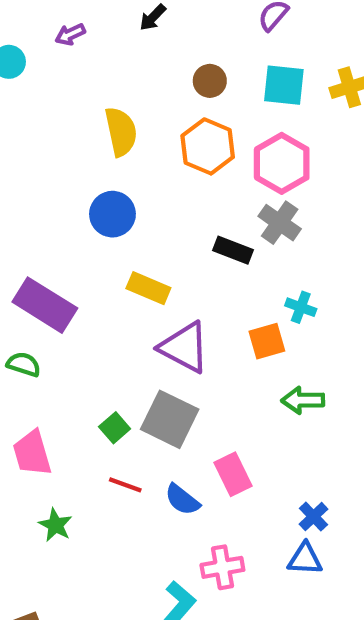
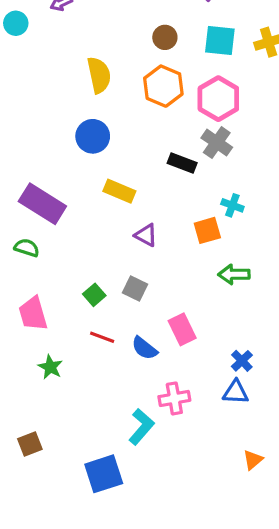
purple triangle: (184, 347) -> (146, 235), size x0.6
gray square: (170, 419) -> (135, 289), size x0.6

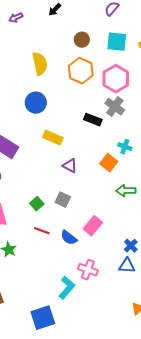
orange square: (207, 230) -> (109, 163), turned -36
pink rectangle: (182, 329) -> (93, 226), turned 66
pink cross: (174, 398) -> (88, 270), turned 30

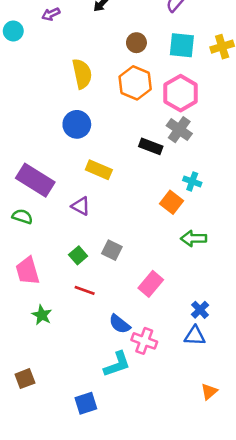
purple triangle: (70, 166) -> (81, 206), moved
blue semicircle: (69, 238) -> (120, 324), moved
cyan L-shape: (67, 288) -> (117, 364), turned 30
blue square: (43, 318) -> (86, 403), size x0.7

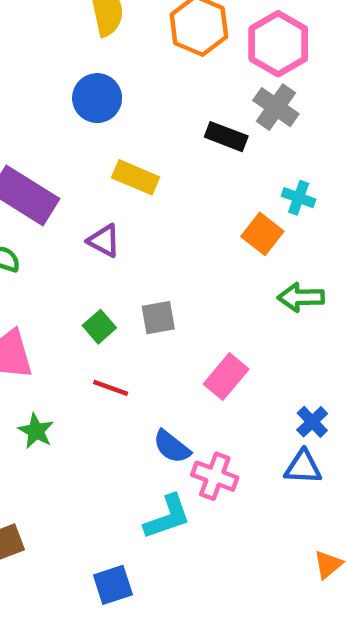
gray square: (112, 250) -> (158, 318), turned -36

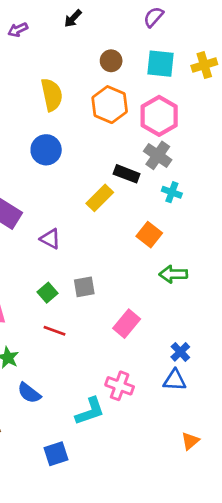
yellow rectangle: (136, 177) -> (100, 198), moved, turned -68
cyan cross: (299, 198) -> (172, 192), moved
blue semicircle: (172, 447) -> (29, 393), moved

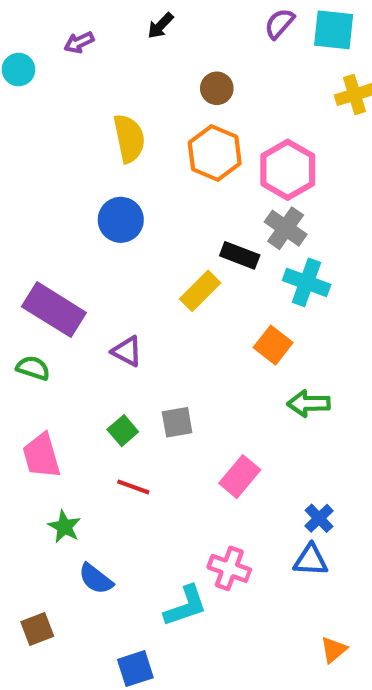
cyan square: (161, 64) -> (334, 30), moved
cyan cross: (172, 192) -> (307, 282), size x1.5

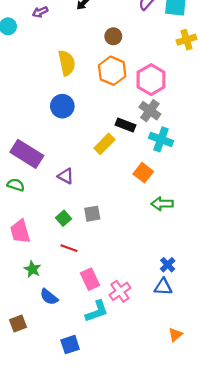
pink rectangle: (240, 477) -> (90, 279), moved, turned -65
pink cross: (229, 568) -> (120, 291), turned 35

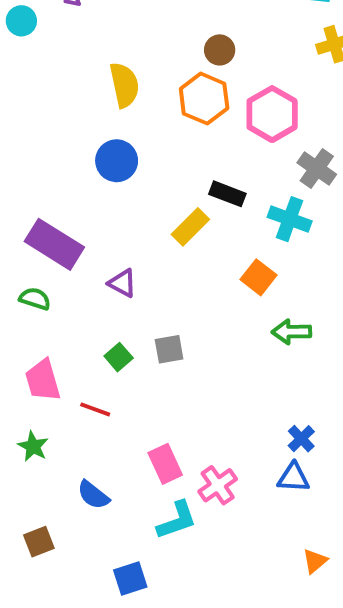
brown circle: (113, 36) -> (220, 50), moved
gray cross: (150, 111) -> (317, 169), moved
red line: (69, 248) -> (95, 409), moved
green star: (32, 269) -> (33, 446), moved

